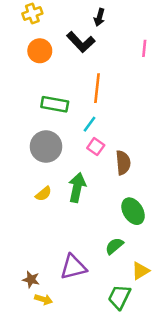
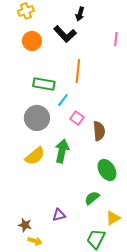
cyan line: (90, 124) -> (63, 100), moved
yellow semicircle: (44, 194) -> (35, 156), size x1.5
purple triangle: (73, 267) -> (59, 215), size x0.6

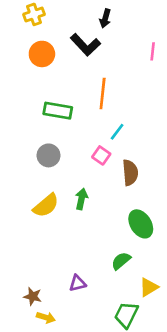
cyan line: (63, 100) -> (117, 132), moved
gray circle: (37, 118) -> (49, 155), size x0.7
green arrow: (62, 151) -> (81, 199), size x0.7

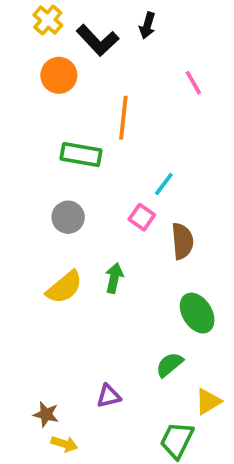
yellow cross: (34, 14) -> (48, 20), turned -30
black L-shape: (85, 45) -> (98, 40), moved
pink line: (153, 51) -> (193, 83), moved, turned -36
orange line: (103, 93) -> (123, 118), moved

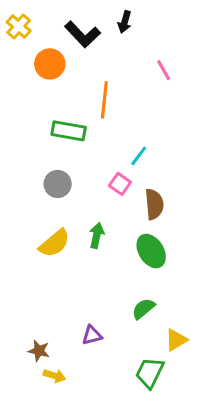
yellow cross: (48, 20) -> (19, 27), moved
green ellipse: (197, 313) -> (151, 251), moved

